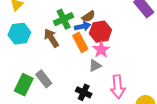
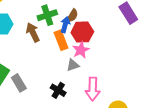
brown semicircle: (89, 16) -> (72, 16), turned -32
blue arrow: (82, 26) -> (65, 25), turned -70
gray rectangle: (44, 79) -> (19, 83), moved

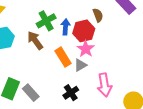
brown semicircle: (72, 16) -> (98, 15), moved, turned -40
orange rectangle: (61, 40) -> (63, 57), moved
black cross: (58, 90) -> (71, 93), turned 35

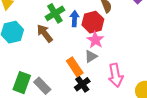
orange rectangle: (63, 57) -> (75, 67), moved

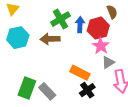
brown arrow: (45, 33) -> (50, 39), turned -54
gray triangle: (91, 56) -> (108, 62), moved
orange rectangle: (75, 67) -> (80, 73), turned -30

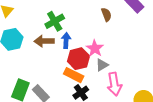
blue arrow: (80, 25) -> (66, 40), moved
red hexagon: (98, 28) -> (78, 59), moved

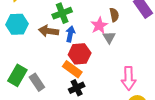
pink star: (95, 48) -> (99, 26), moved
gray triangle: (102, 65) -> (109, 37), moved, turned -40
pink arrow: (114, 84) -> (129, 78), moved

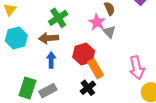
blue arrow: (70, 34) -> (51, 60), moved
orange rectangle: (72, 69) -> (96, 69), moved, turned 36
gray rectangle: (37, 82) -> (48, 91), turned -72

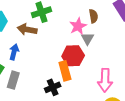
red hexagon: (84, 54) -> (73, 56), moved
blue arrow: (51, 60) -> (14, 52), moved
gray rectangle: (48, 91) -> (13, 80), turned -60

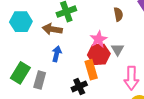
pink star: (78, 26) -> (98, 39), moved
gray triangle: (87, 39) -> (118, 49), moved
blue arrow: (14, 52) -> (57, 54), moved

